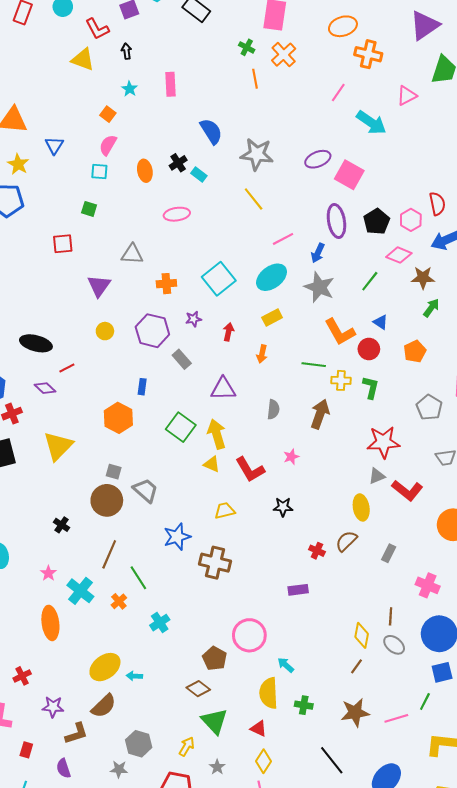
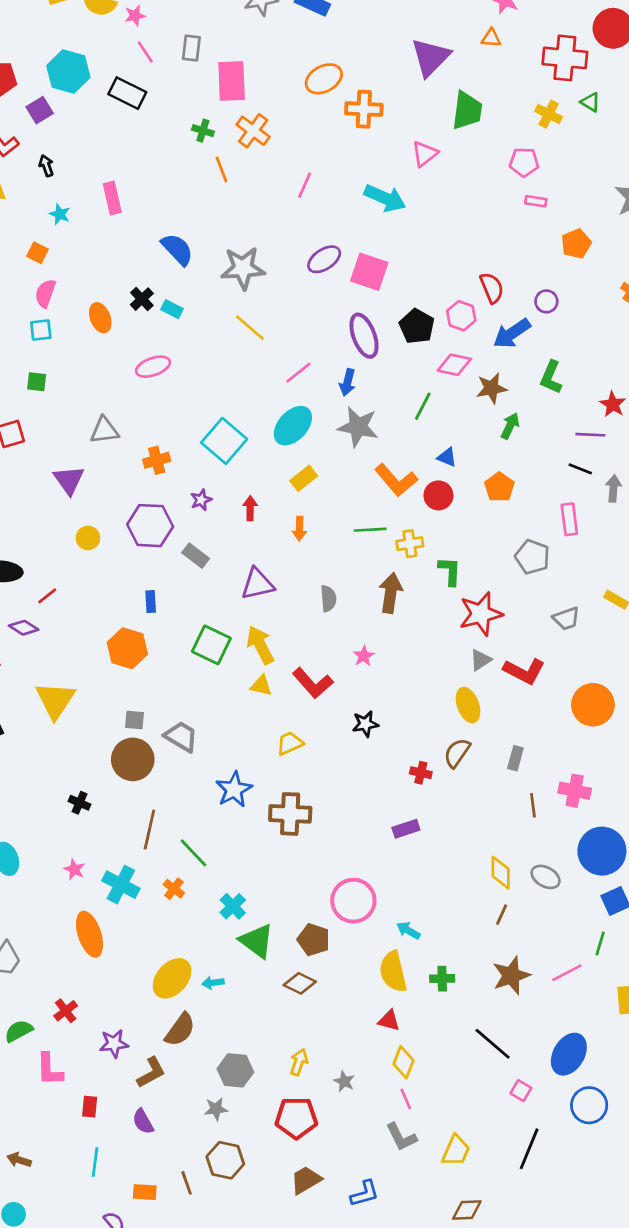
pink line: (338, 92) -> (305, 185), moved
green L-shape: (371, 387) -> (450, 571), moved
brown line: (391, 616) -> (533, 805), moved
green triangle: (214, 721) -> (257, 941), moved

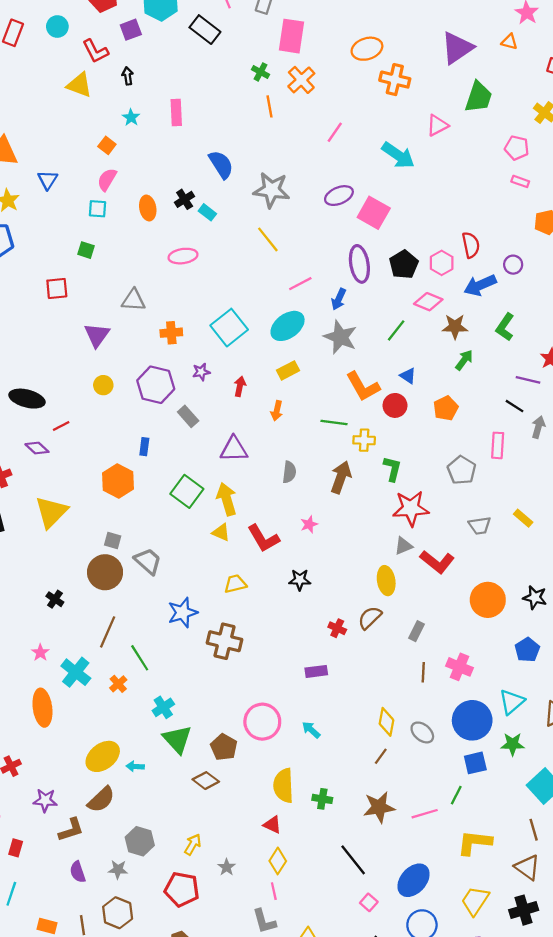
cyan arrow: (408, 930) -> (311, 730), moved
purple semicircle: (143, 1122) -> (78, 872), moved

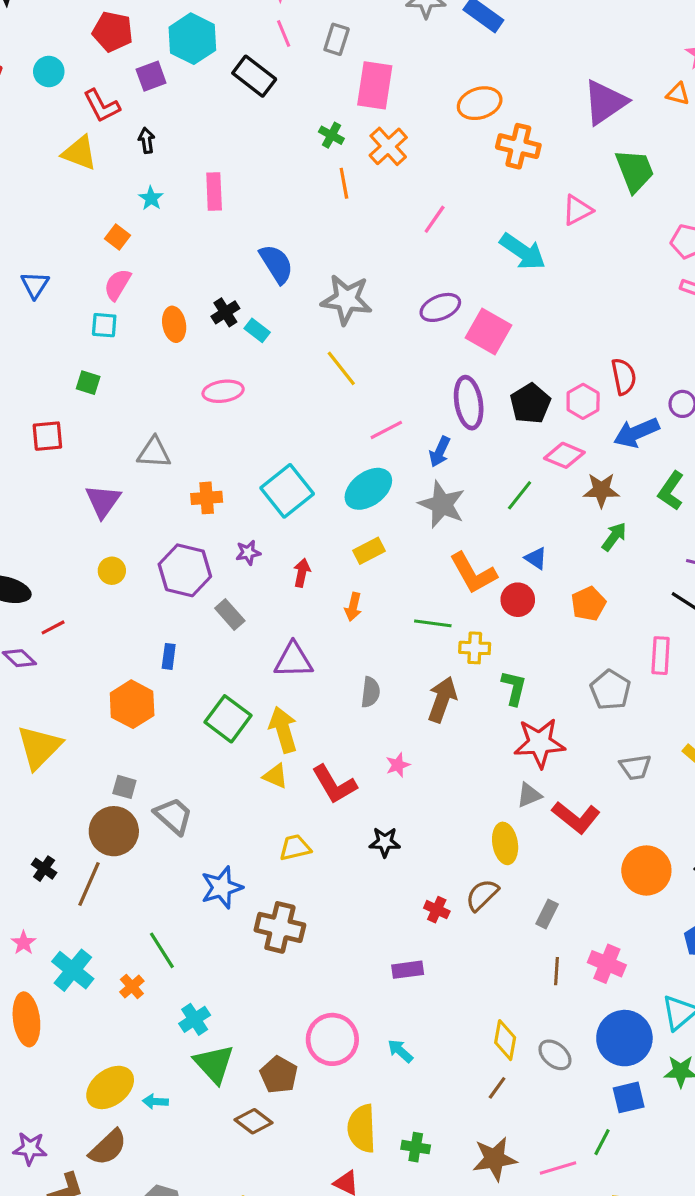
green trapezoid: (478, 97) -> (635, 171), turned -40
brown line: (108, 632) -> (89, 884), moved

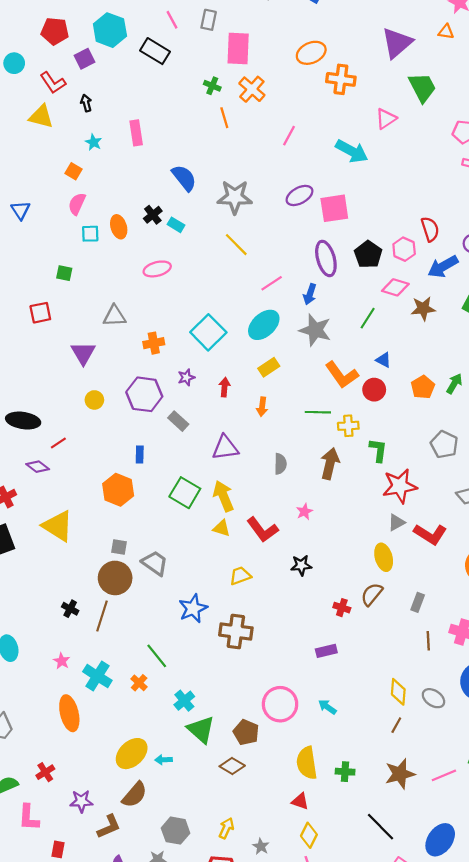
cyan square: (104, 325) -> (90, 234), moved
pink square: (489, 331) -> (334, 208), turned -32
green arrow: (614, 537) -> (454, 384), moved
yellow triangle: (39, 747) -> (58, 526), turned -36

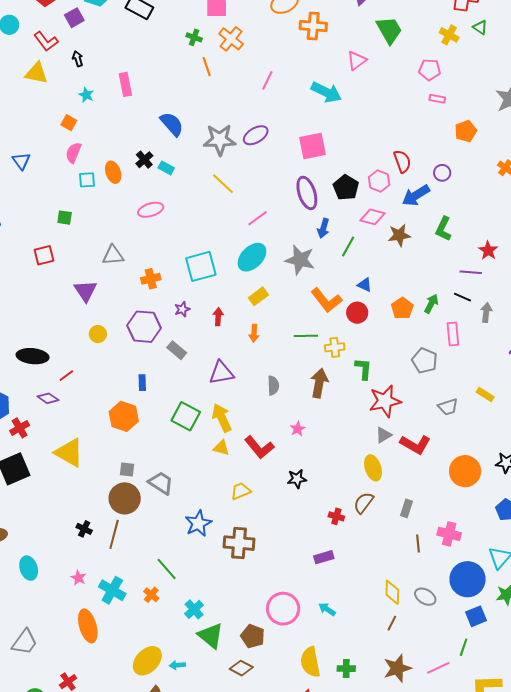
purple ellipse: (299, 195) -> (256, 135), moved
blue arrow: (310, 294) -> (323, 228), moved
cyan square: (208, 332) -> (201, 266), turned 32

